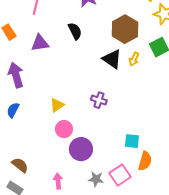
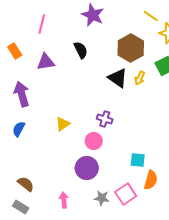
pink circle: (64, 129) -> (94, 141), moved

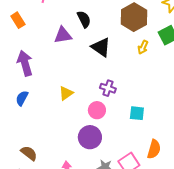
purple triangle: (46, 62) -> (63, 35), moved
black triangle: (118, 78) -> (101, 47), moved
cyan square: (138, 160) -> (137, 113), moved

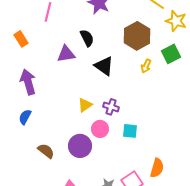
yellow triangle: (66, 93) -> (85, 105), moved
cyan square: (137, 113) -> (130, 131), moved
purple circle: (90, 137) -> (80, 146), moved
brown semicircle: (29, 153) -> (46, 151), moved

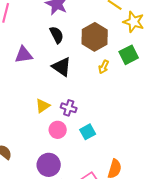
black semicircle: (87, 38) -> (57, 35), moved
cyan square: (130, 131) -> (88, 132), turned -35
purple circle: (80, 146) -> (49, 165), moved

